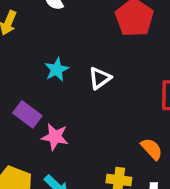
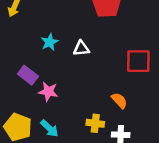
white triangle: (100, 78) -> (81, 48), turned 30

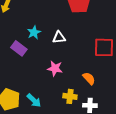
purple rectangle: (28, 75) -> (19, 48), moved
pink star: (48, 92) -> (55, 68), moved

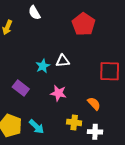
cyan star: (34, 32) -> (43, 66), moved
purple rectangle: (19, 48) -> (21, 88), moved

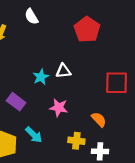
cyan arrow: (37, 127) -> (34, 135), moved

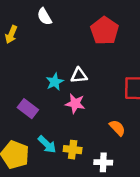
pink star: (59, 108) -> (75, 104), moved
yellow cross: (76, 141) -> (73, 150), moved
white cross: (100, 151) -> (103, 162), moved

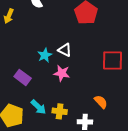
white triangle: (79, 75) -> (65, 50), turned 32
orange semicircle: (117, 128) -> (101, 102), moved

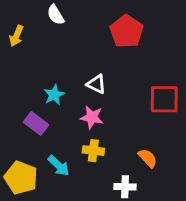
cyan star: (45, 55) -> (54, 95), moved
yellow cross: (60, 111) -> (93, 151), moved

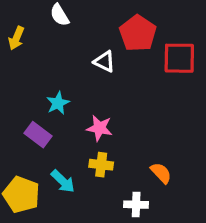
white triangle: (96, 84) -> (104, 62), moved
red square: (164, 99) -> (179, 58), moved

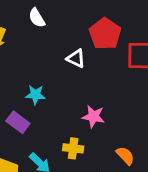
cyan star: (58, 103) -> (35, 95), turned 30
pink star: (99, 128) -> (93, 116), moved

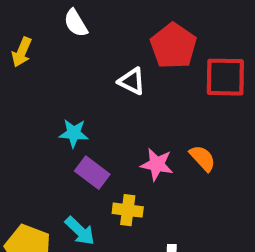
purple rectangle: (18, 122) -> (92, 173), moved
orange semicircle: (125, 156) -> (203, 158), moved

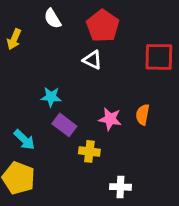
red pentagon: (173, 46) -> (103, 26), moved
orange semicircle: (203, 158) -> (143, 115), turned -126
cyan arrow: (80, 231) -> (24, 140), moved

